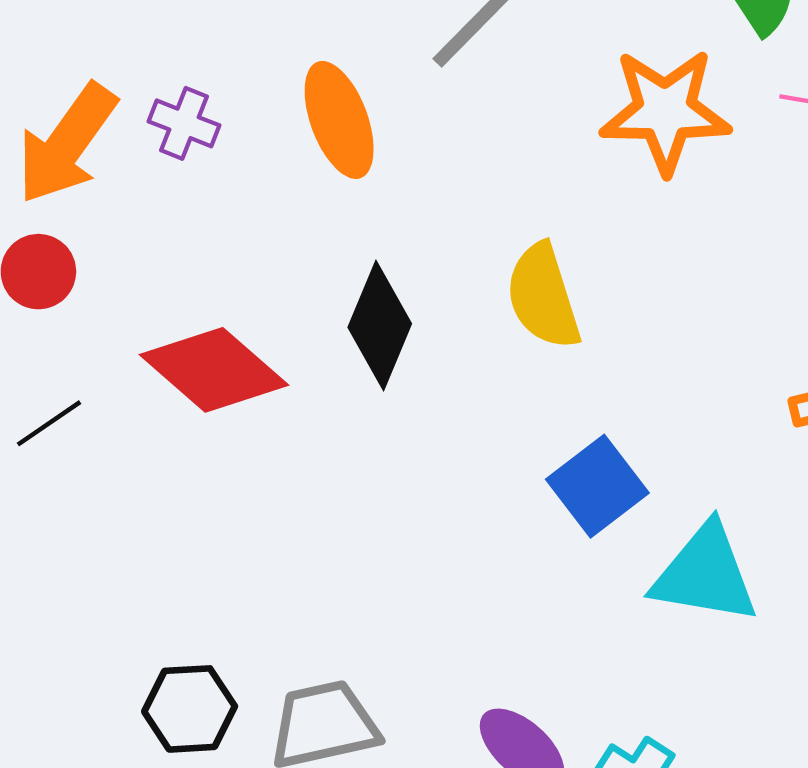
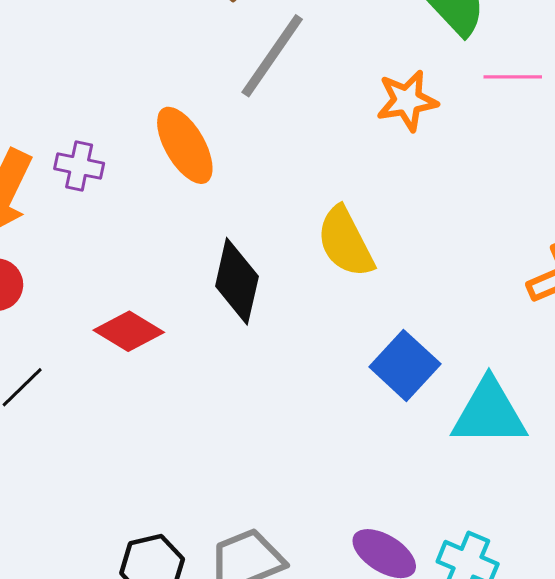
orange star: (665, 111) -> (407, 101), size x0.7
red diamond: (214, 370) -> (129, 331), size x0.7

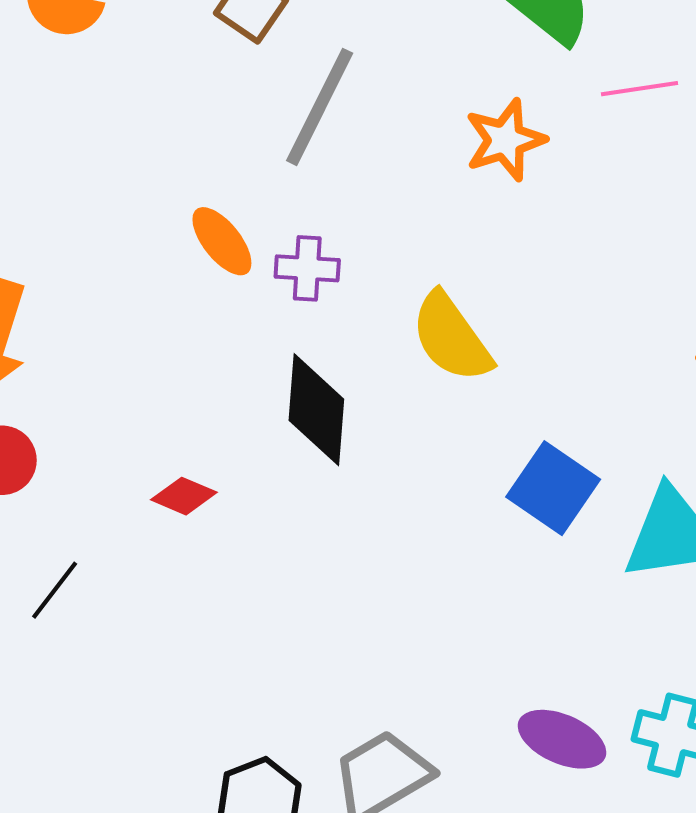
orange ellipse: (185, 145) -> (222, 241), size x0.7
purple cross: (79, 166) -> (307, 268), moved
red diamond: (129, 331) -> (184, 496), size x0.7

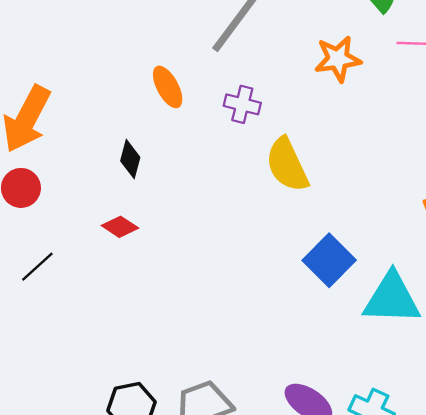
purple cross: (307, 268) -> (242, 104), moved
black diamond: (316, 410) -> (130, 159), moved, size x0.6

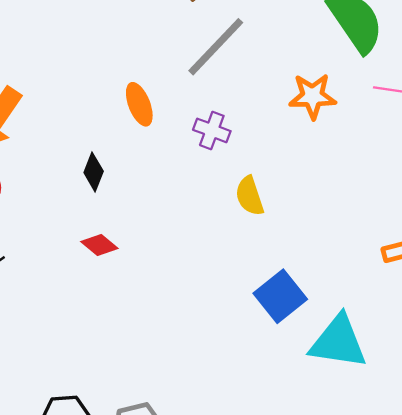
yellow semicircle: (287, 165) -> (250, 196), size x0.7
red diamond: (120, 227) -> (99, 245), moved

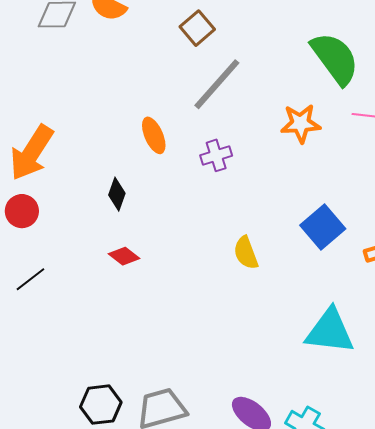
purple cross: (212, 130) -> (216, 155), turned -36
yellow semicircle: (250, 196) -> (246, 253), moved
blue square: (280, 296) -> (323, 227), moved

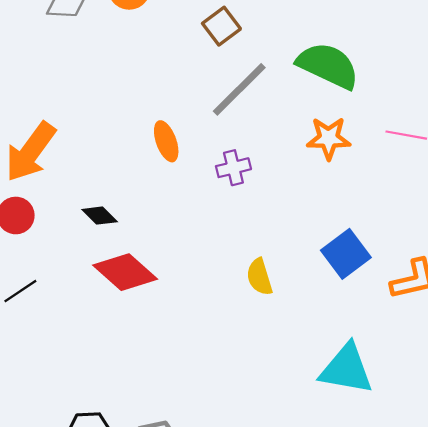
green semicircle: (335, 58) -> (328, 66), moved, turned -32
black diamond: (117, 194) -> (100, 216), moved, turned -68
red diamond: (124, 256) -> (125, 272), size x1.8

